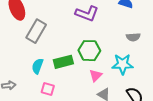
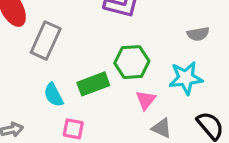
cyan semicircle: (37, 66) -> (54, 95), turned -42

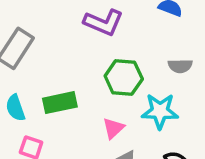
green hexagon: (132, 62) -> (124, 78), moved

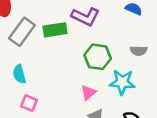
green rectangle: (60, 103) -> (55, 30), moved

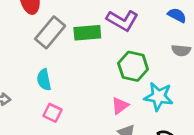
gray semicircle: (138, 51) -> (181, 50), moved

